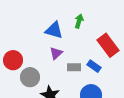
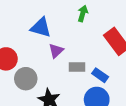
blue triangle: (54, 30) -> (41, 27), moved
blue rectangle: (94, 66) -> (100, 75), moved

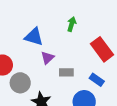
blue rectangle: (100, 75) -> (97, 80), moved

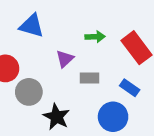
green arrow: (72, 24) -> (95, 37), moved, turned 72
blue triangle: (34, 37) -> (32, 26), moved

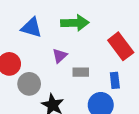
green arrow: (95, 37) -> (75, 23), moved, size x1.6
blue rectangle: (130, 88) -> (115, 80), turned 49

